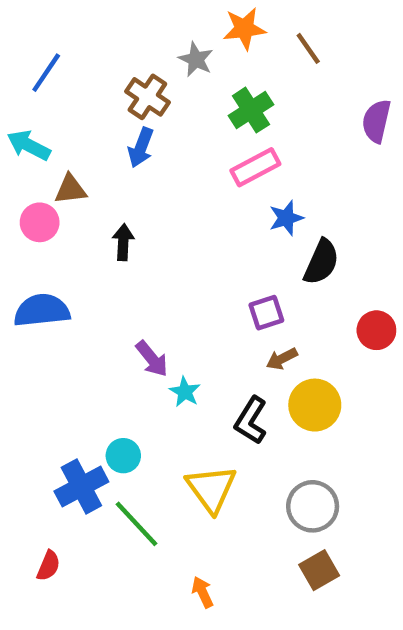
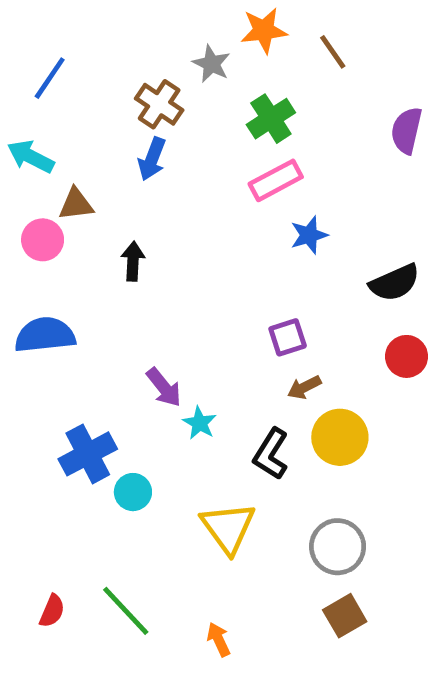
black semicircle: (321, 262) -> (395, 283), moved, turned 42
blue cross: (81, 486) -> (88, 454), moved
green line: (136, 524) -> (126, 611), moved

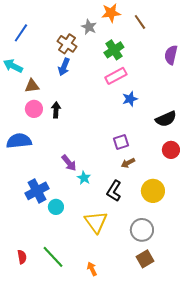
pink circle: (43, 240) -> (34, 109), moved
yellow circle: (340, 437) -> (153, 191), moved
red semicircle: (52, 611) -> (22, 257), turned -32

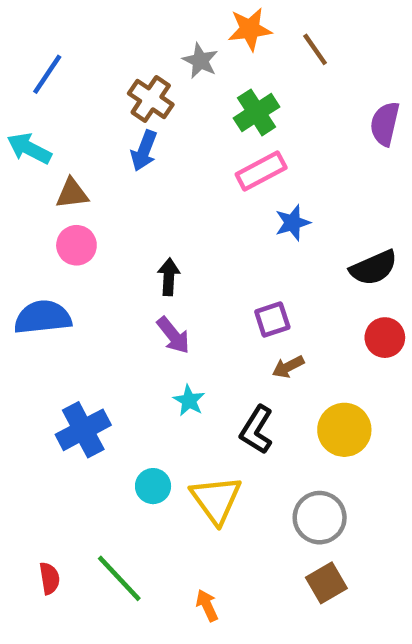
black arrow: (56, 110) -> (169, 277), moved
purple arrow: (69, 163) -> (173, 335), moved
cyan circle: (56, 207) -> (153, 486), moved

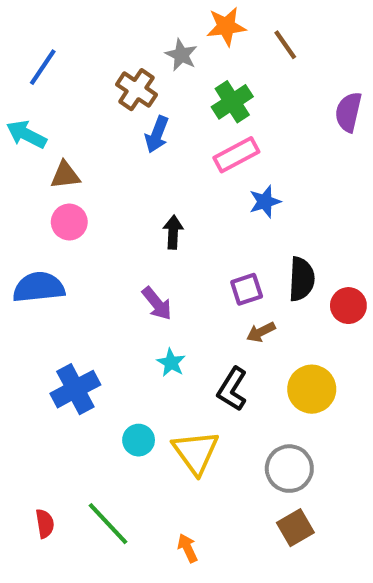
blue arrow: (144, 151) -> (157, 134), moved
black semicircle: (374, 268) -> (302, 279), moved, turned -63
black arrow: (169, 277) -> (173, 232), moved

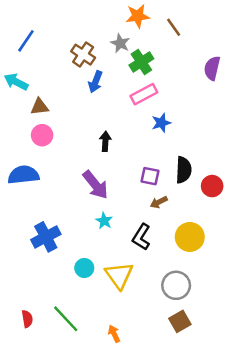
gray star: (181, 55) -> (120, 43), moved
purple square: (247, 289) -> (150, 176), turned 30
purple arrow: (157, 304) -> (95, 185), size x1.4

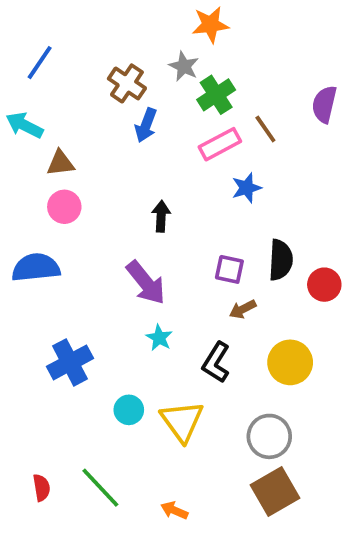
brown line: (174, 27) -> (265, 129), moved
brown square: (180, 321) -> (275, 491), size x1.4
orange arrow: (114, 334) -> (174, 510), turned -42

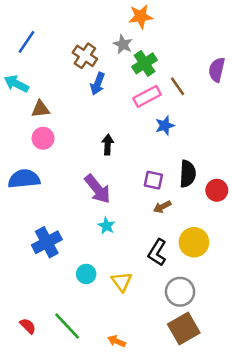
black L-shape: (216, 362) -> (157, 252), moved
yellow triangle: (182, 421) -> (122, 282), size x0.7
red semicircle: (42, 488) -> (28, 326), turned -36

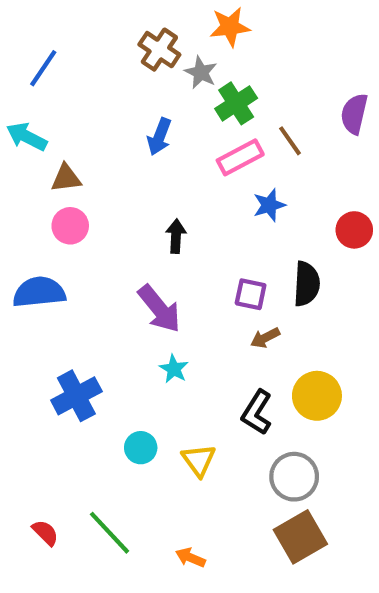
brown cross: (85, 56) -> (159, 50), moved
red circle: (217, 190) -> (354, 230), moved

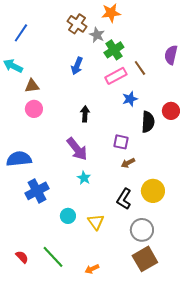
black semicircle: (307, 284) -> (148, 122), moved
blue semicircle: (39, 292) -> (19, 159), moved
orange arrow: (190, 558) -> (92, 269), turned -48

